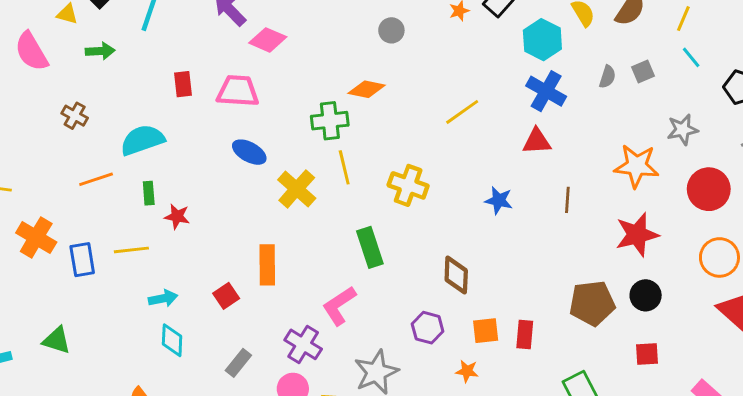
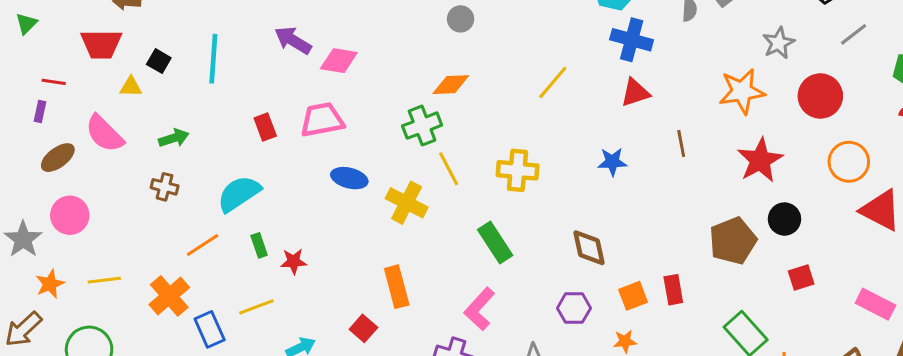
green arrow: (100, 51) -> (174, 138), moved
orange cross: (36, 237) -> (169, 296), moved, turned 33

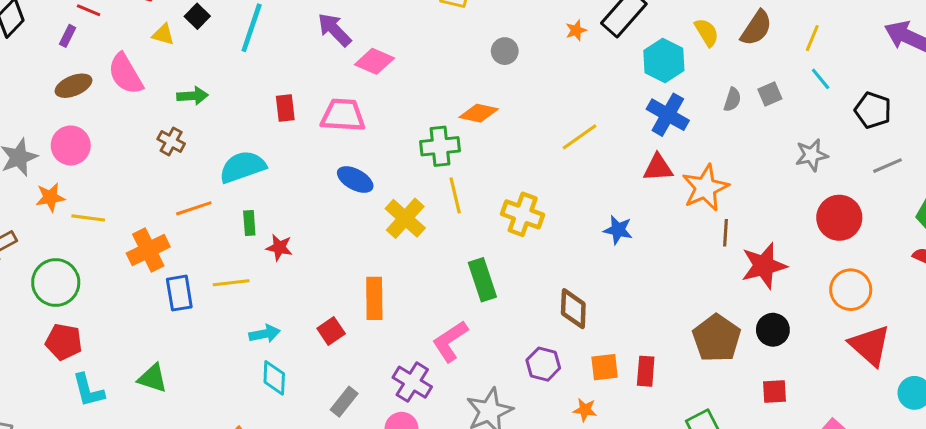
orange star: (742, 91) -> (705, 188), moved, turned -30
brown line: (681, 143) -> (725, 233), moved
brown pentagon: (733, 241) -> (717, 338), turned -30
orange star: (50, 284) -> (50, 197), moved

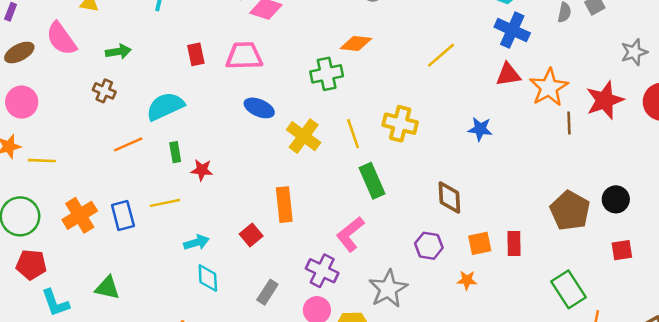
yellow line: (455, 195) -> (353, 134), moved
orange cross: (148, 250) -> (80, 215), moved
red star: (764, 266) -> (605, 100), moved

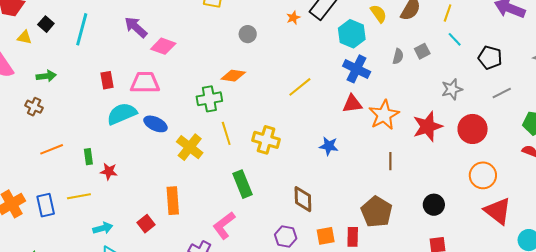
cyan semicircle: (165, 106) -> (122, 114), moved
brown line: (569, 123) -> (390, 161), moved
yellow line: (353, 134) -> (226, 133), moved
brown pentagon: (570, 211) -> (377, 212), moved

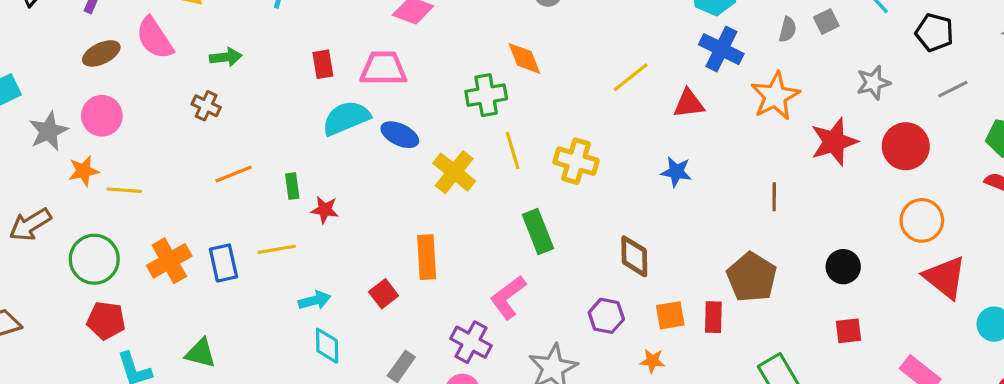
orange diamond: (233, 76) -> (524, 58), turned 60
red triangle: (352, 104) -> (689, 104), moved
orange star: (384, 115) -> (775, 96), moved

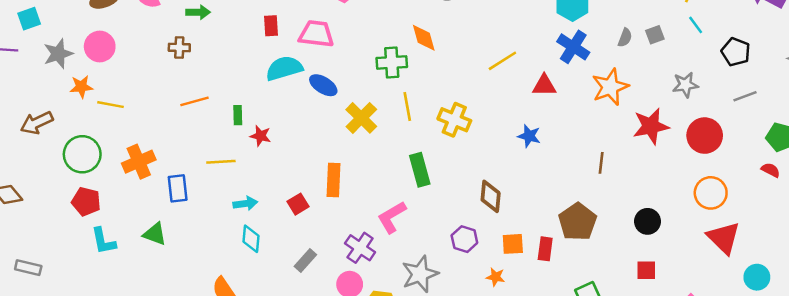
brown cross: (206, 106) -> (179, 47), turned -30
blue rectangle: (223, 263) -> (178, 188), moved

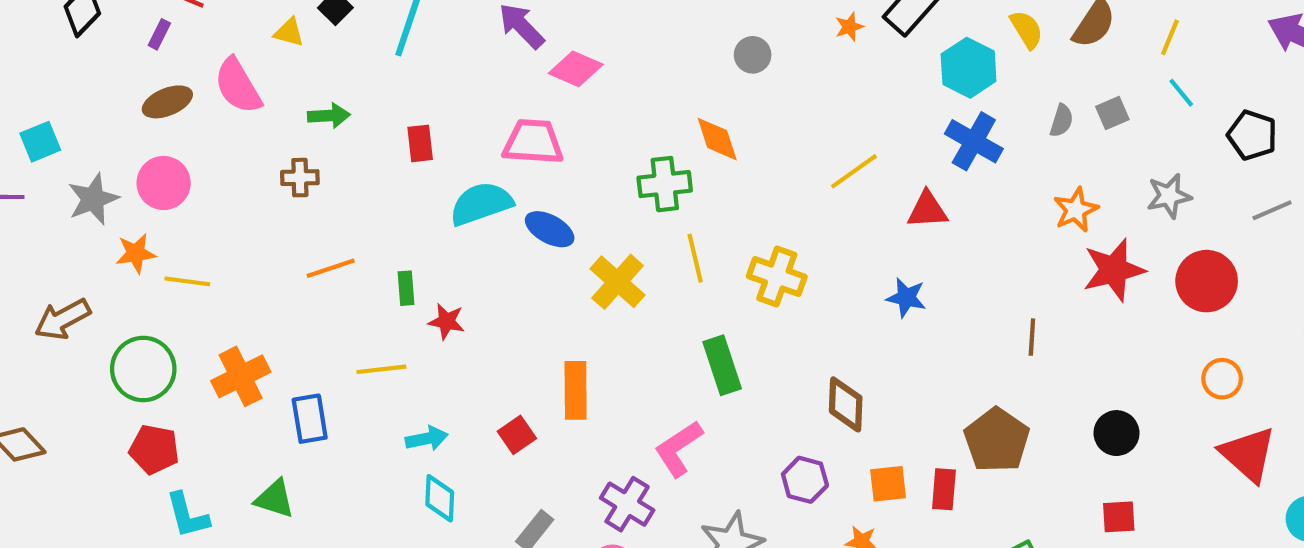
red rectangle: (271, 26) -> (420, 143), moved
orange star: (610, 87) -> (1076, 210), moved, size x0.7
orange circle: (711, 193) -> (1222, 379), size x0.7

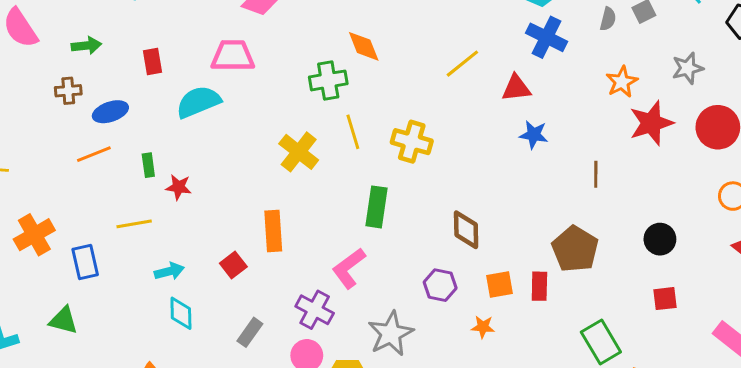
blue ellipse: (550, 229) -> (110, 112), moved, turned -44
blue star: (906, 298) -> (534, 135), moved
green rectangle: (722, 365) -> (377, 207), turned 30

